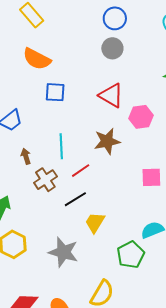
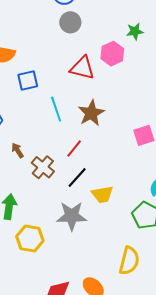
pink hexagon: (141, 117) -> (112, 54), moved
cyan line: (61, 146) -> (56, 109), moved
yellow trapezoid: (95, 222) -> (102, 194), turned -115
gray star: (63, 252) -> (72, 216), moved

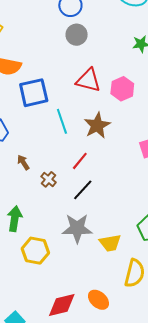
pink hexagon: (112, 54) -> (122, 89), moved
blue square: (28, 81) -> (34, 93), size x1.4
brown cross: (43, 167) -> (49, 179), size x0.7
yellow trapezoid: (102, 194) -> (110, 243), moved

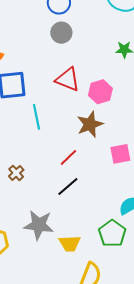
brown star: (97, 125) -> (90, 124), moved
red line: (80, 161) -> (68, 157), moved
black line: (83, 190) -> (68, 186), moved

